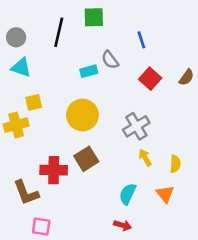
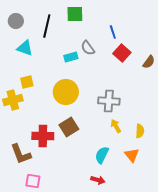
gray circle: (16, 37) -> (16, 21), moved
cyan triangle: (21, 67) -> (25, 48), moved
red square: (150, 79) -> (122, 53), moved
gray cross: (136, 126) -> (109, 101), turned 35

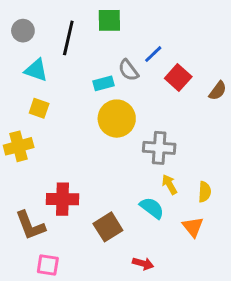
blue line: (113, 32) -> (153, 54), moved, turned 64
yellow square: (27, 82) -> (39, 108), moved, turned 32
yellow circle: (66, 92) -> (117, 119), moved
brown square: (69, 127) -> (108, 227), moved
cyan semicircle: (102, 155) -> (152, 208), moved, turned 102

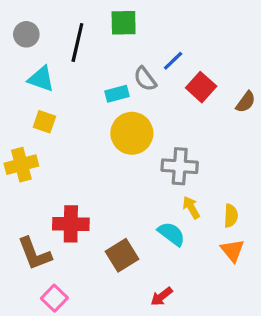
orange triangle: (193, 227) -> (232, 250), moved
red arrow: (143, 264) -> (162, 297), turned 126
pink square: (48, 265) -> (54, 298), turned 35

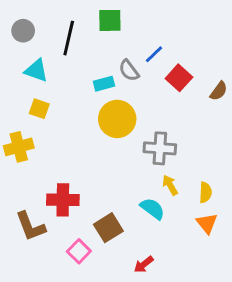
pink square: (54, 298) -> (79, 251), moved

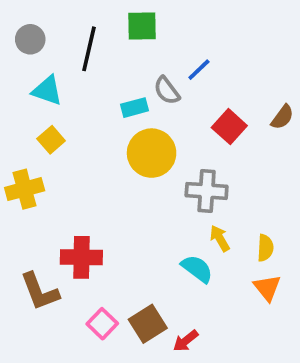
red square: (179, 78) -> (229, 127), moved
yellow square: (39, 109) -> (51, 140), turned 30
brown square: (108, 228) -> (148, 324), moved

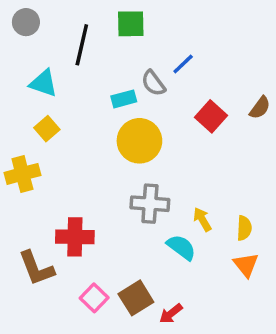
gray circle: (30, 39) -> (26, 22), moved
gray cross: (207, 191) -> (150, 204), moved

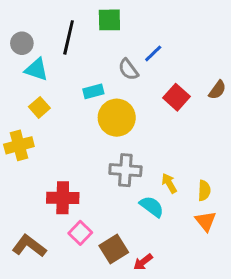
gray circle: (26, 22) -> (22, 43), moved
cyan rectangle: (124, 99) -> (93, 91), moved
brown L-shape: (36, 268) -> (29, 246), moved, turned 148
pink square: (94, 298) -> (80, 233), moved

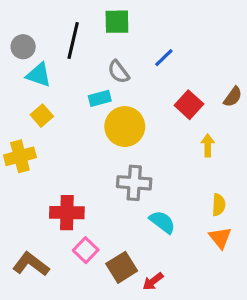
gray semicircle: (128, 69) -> (119, 72), moved
yellow arrow: (169, 183) -> (208, 145), moved, turned 30

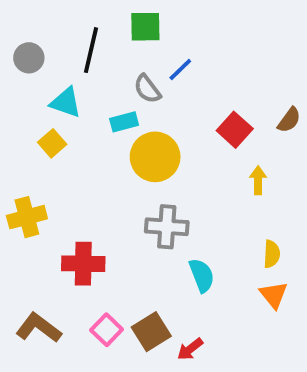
blue line: (164, 58) -> (180, 69), moved
cyan triangle: (39, 75) -> (66, 102), moved
yellow cross: (20, 156) -> (27, 217), moved
cyan semicircle: (162, 222) -> (202, 275), turned 32
pink square: (86, 250) -> (107, 330), moved

